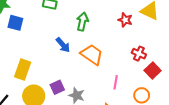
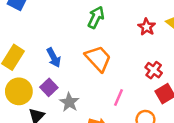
blue arrow: (63, 45) -> (54, 58), moved
purple square: (57, 87) -> (49, 87), turned -32

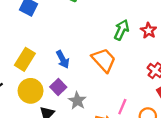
green arrow: (96, 17) -> (122, 30), moved
pink line: (119, 97) -> (122, 107), moved

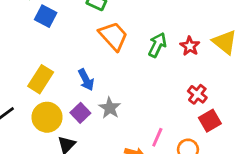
orange trapezoid: (104, 60) -> (113, 36), moved
gray star: (77, 101) -> (110, 108), moved

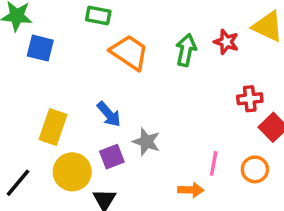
red cross: (197, 94) -> (250, 99), turned -30
purple square: (80, 113) -> (112, 157), turned 36

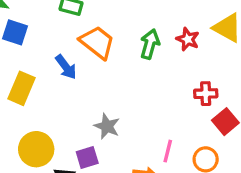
blue arrow: (109, 114) -> (66, 67), moved
yellow rectangle: (53, 127) -> (21, 88), moved
purple square: (112, 157) -> (87, 157), moved

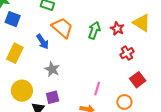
red cross: (206, 94) -> (127, 53), moved, turned -32
gray star: (107, 126) -> (52, 69), moved
pink line: (168, 151) -> (97, 89), moved

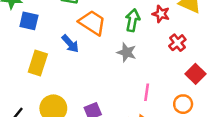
gray star: (52, 69) -> (127, 52), moved

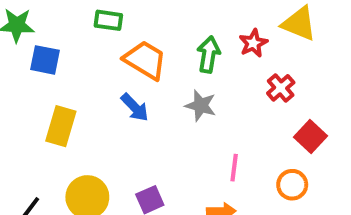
red star: (161, 14) -> (253, 43), turned 30
blue arrow: (70, 44) -> (135, 107), moved

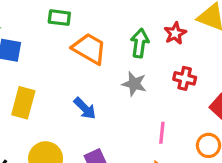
red cross: (281, 88) -> (185, 78), moved, turned -35
blue arrow: (135, 107) -> (85, 108), moved

